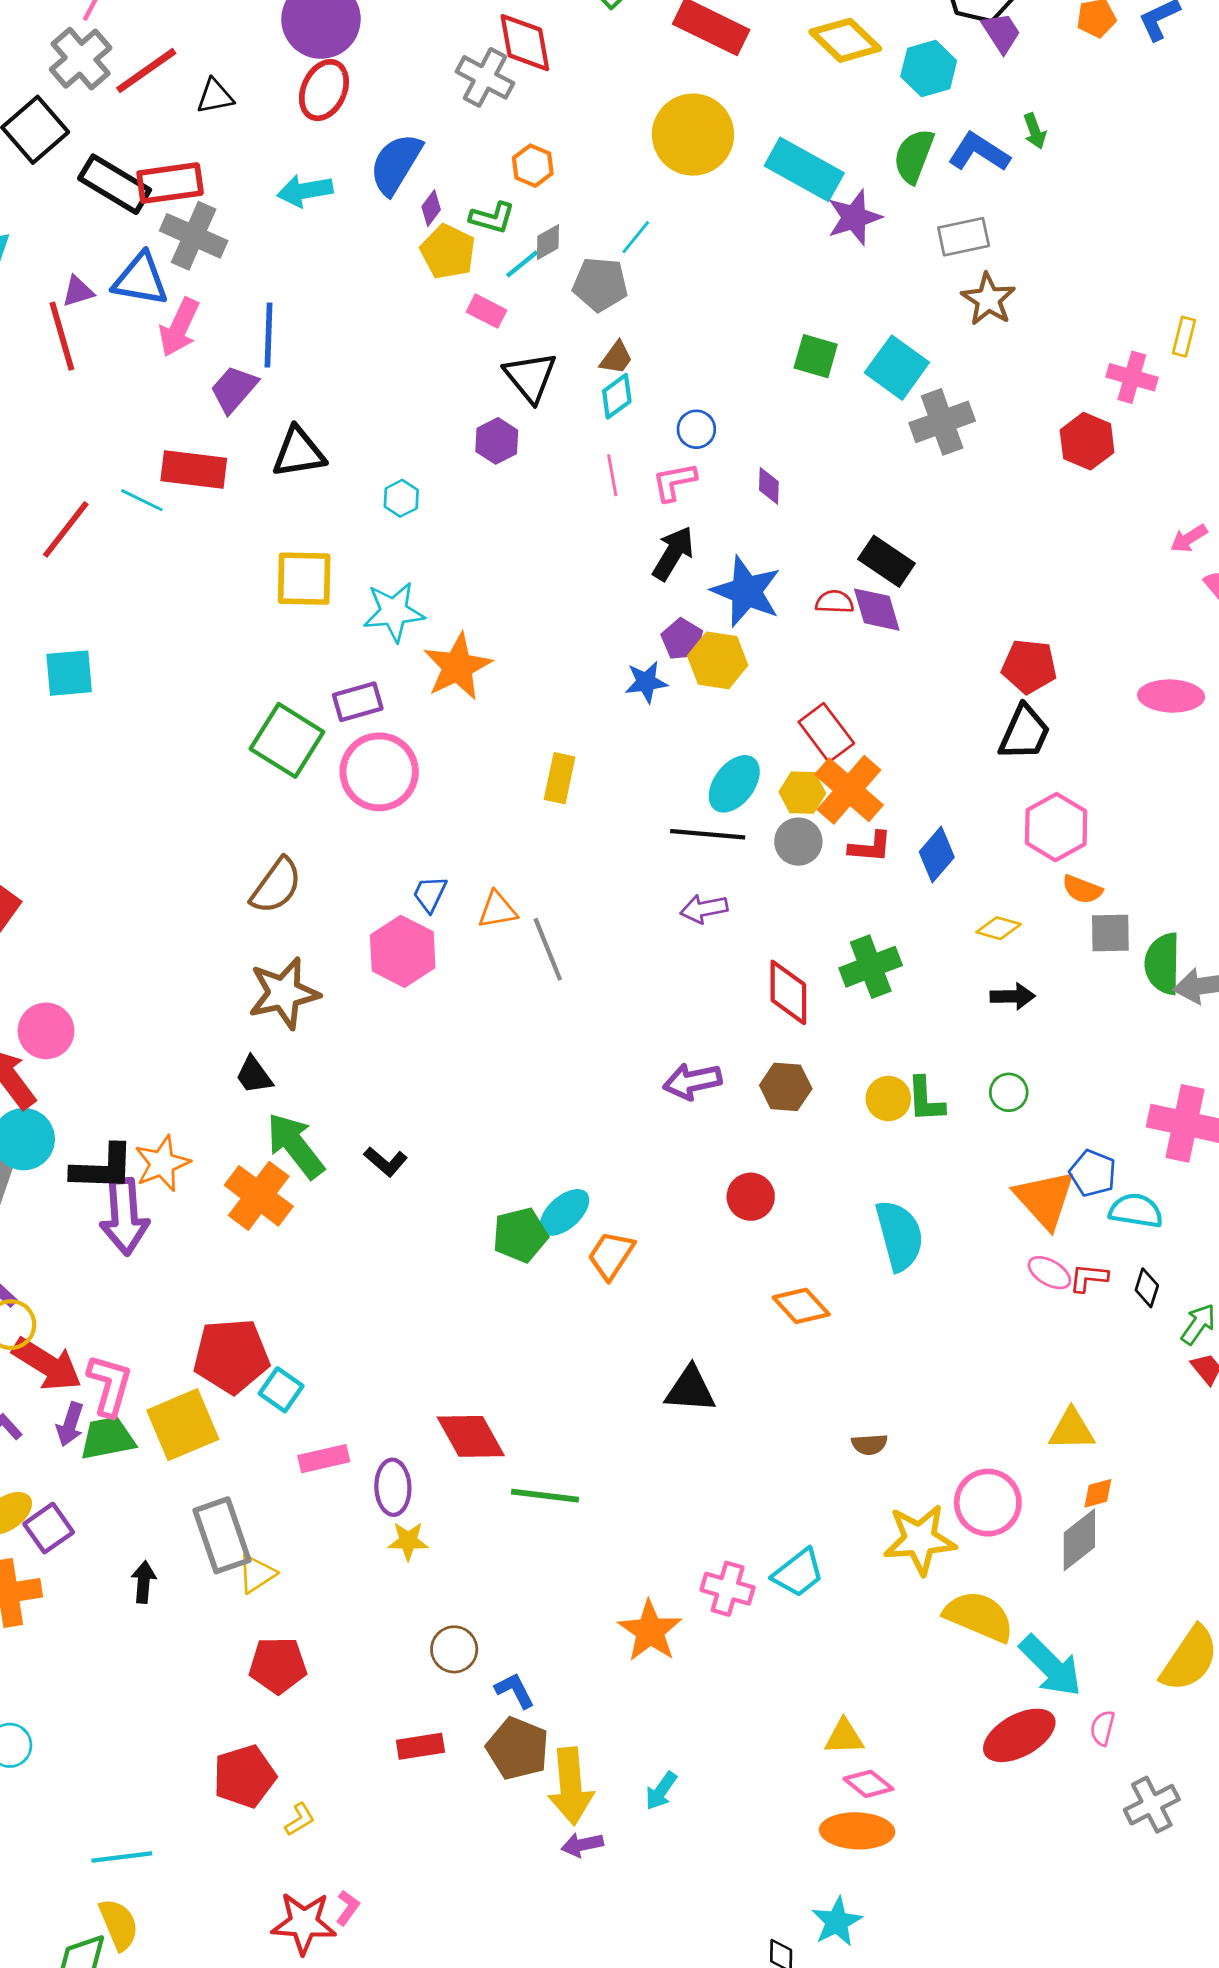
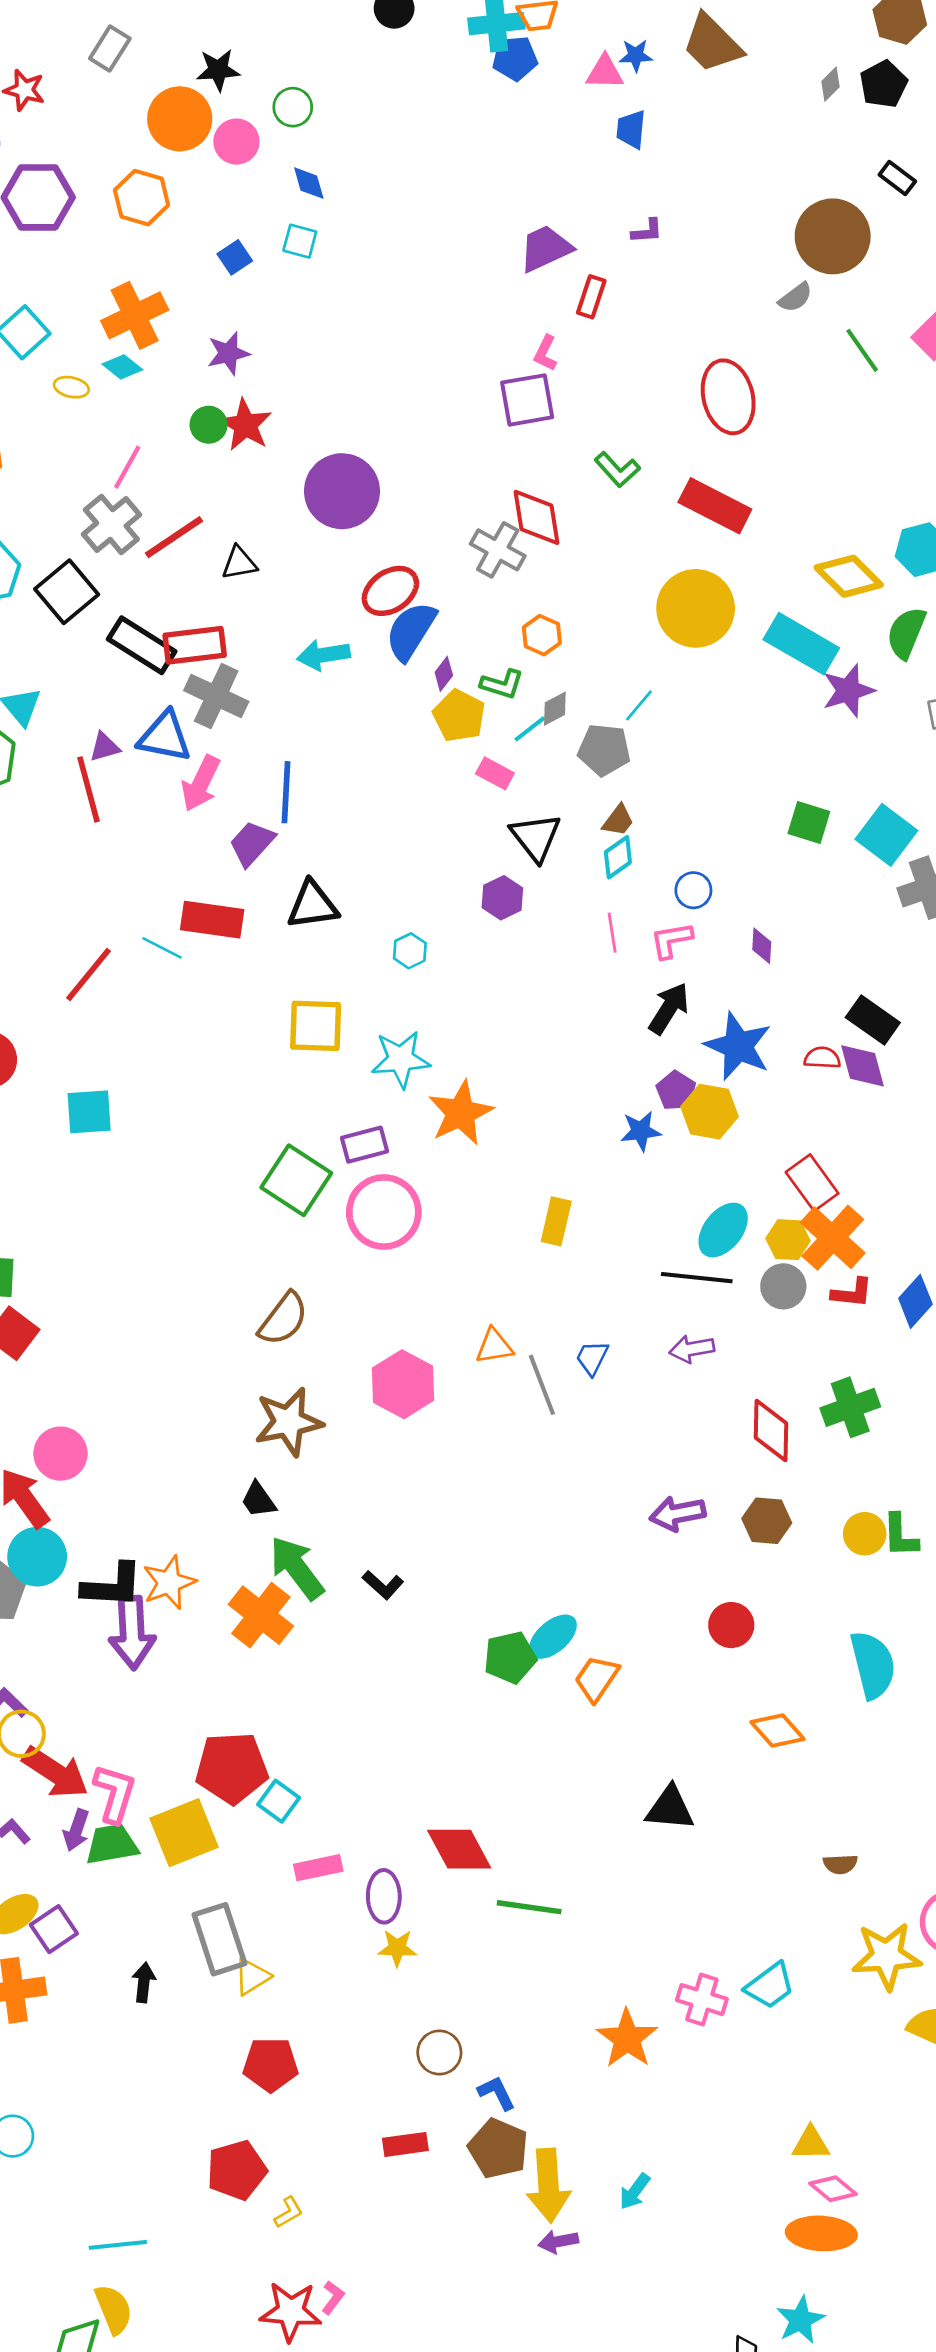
yellow diamond: (845, 40) -> (849, 576), moved
red ellipse: (324, 90) -> (390, 591), moved, turned 30
blue trapezoid: (430, 894) -> (592, 1358), moved

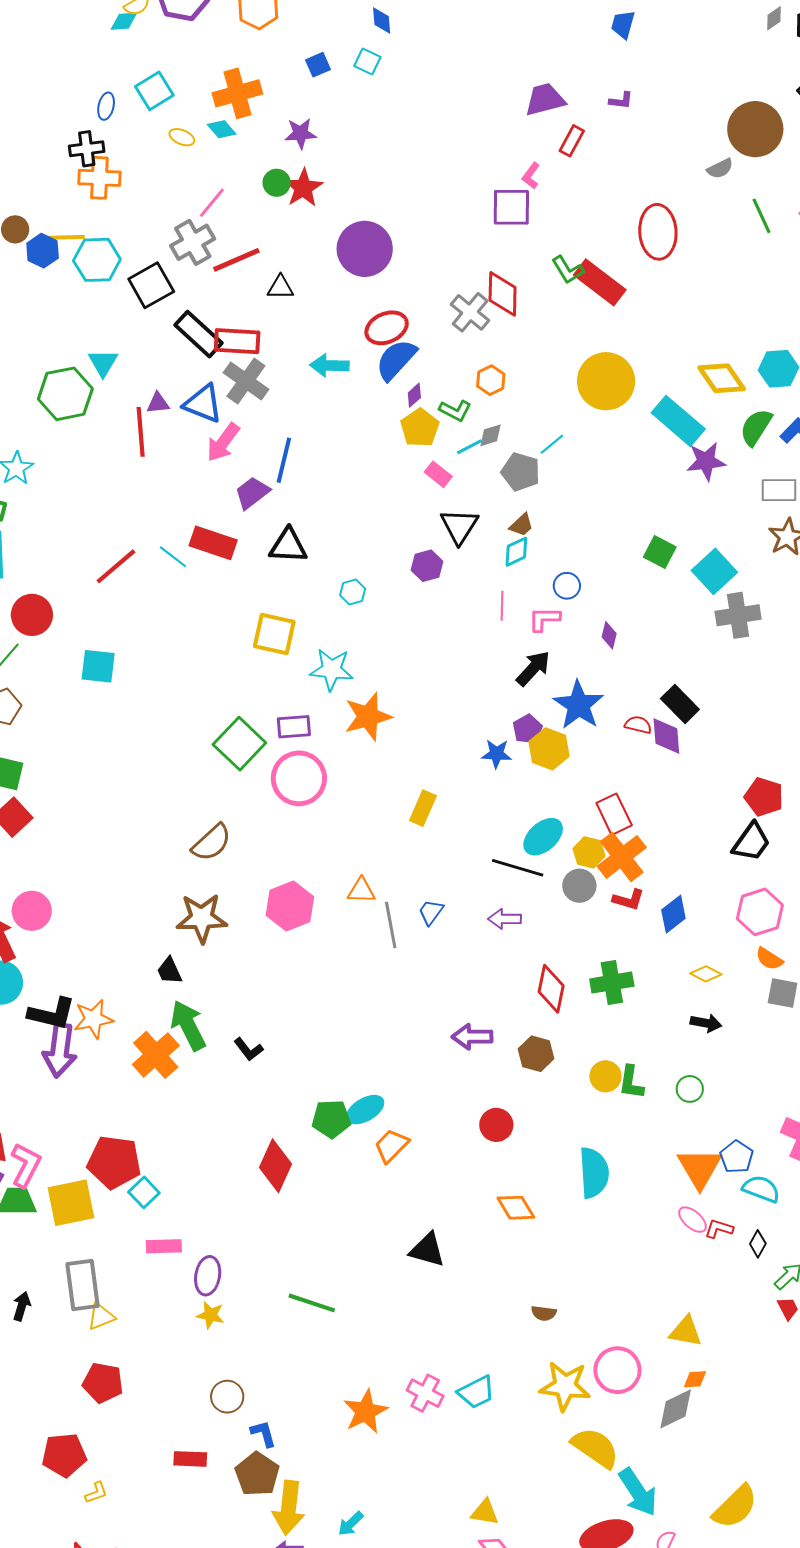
red rectangle: (715, 506) -> (600, 282), moved
red diamond: (459, 1849) -> (275, 1166), moved, turned 42

